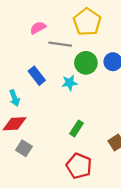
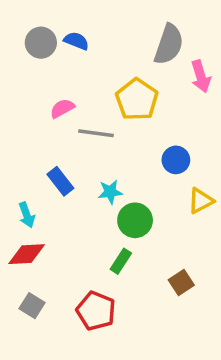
green circle: (86, 63) -> (135, 220), moved
gray square: (24, 148) -> (32, 306), moved
red pentagon: (79, 166) -> (96, 311), moved

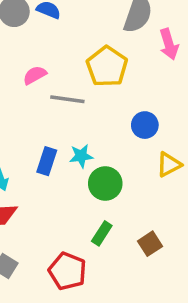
blue rectangle: (60, 181) -> (47, 161), moved, turned 56
green rectangle: (121, 261) -> (102, 233), moved

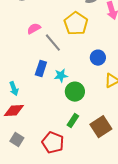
gray line: (67, 99) -> (53, 43), turned 42
blue rectangle: (47, 161) -> (41, 69), moved
brown square: (150, 244) -> (101, 127), size x1.5

